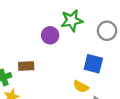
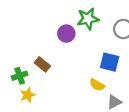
brown rectangle: (26, 66) -> (42, 64), turned 42

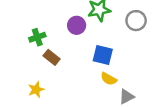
blue square: (110, 62) -> (103, 55), moved
green cross: (20, 76) -> (37, 37), moved

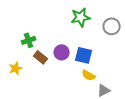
purple circle: (77, 25) -> (62, 52), moved
yellow star: (36, 90) -> (16, 68), moved

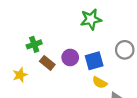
gray circle: (112, 26) -> (125, 50), moved
blue square: (84, 55) -> (94, 61), turned -30

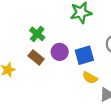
green cross: (34, 44) -> (37, 34), moved, turned -32

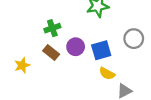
green cross: (37, 34) -> (52, 28), turned 32

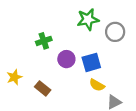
gray circle: (134, 39) -> (115, 32), moved
brown rectangle: (51, 53) -> (43, 88), moved

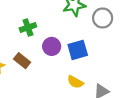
yellow semicircle: (97, 85) -> (75, 82), moved
brown rectangle: (43, 88) -> (22, 61), moved

